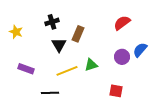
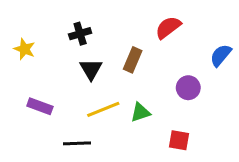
red semicircle: (122, 23) -> (168, 27), moved
brown rectangle: (78, 34) -> (133, 60), moved
blue semicircle: (140, 50) -> (221, 55), moved
green triangle: (91, 65) -> (140, 112), moved

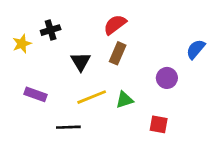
red semicircle: (168, 27) -> (115, 25), moved
black cross: (80, 34) -> (51, 30), moved
yellow star: (24, 49) -> (22, 44), turned 30

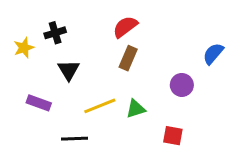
black triangle: (81, 62) -> (69, 70), moved

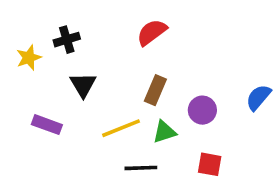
blue semicircle: (213, 54) -> (258, 97), moved
brown rectangle: (128, 58) -> (155, 90), moved
purple circle: (182, 85) -> (202, 110), moved
black line: (75, 139) -> (141, 168), moved

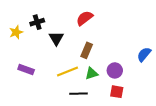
black triangle: (83, 85) -> (56, 38), moved
purple circle: (202, 110) -> (115, 70), moved

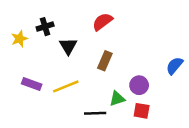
yellow line: (67, 71) -> (66, 86), moved
green triangle: (92, 73) -> (117, 99), moved

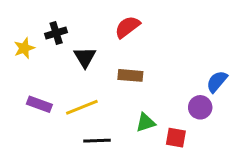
brown rectangle: (105, 61) -> (130, 75), turned 72
purple circle: (139, 85) -> (200, 107), moved
black line: (95, 113) -> (97, 141), moved

